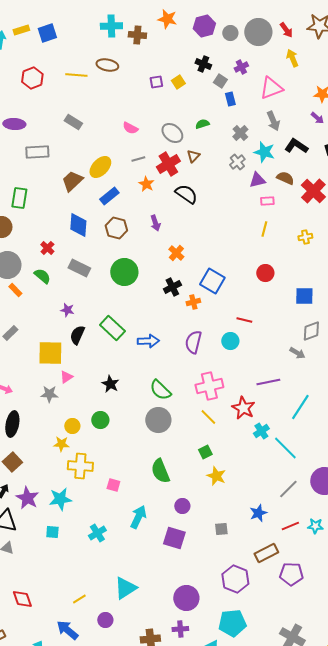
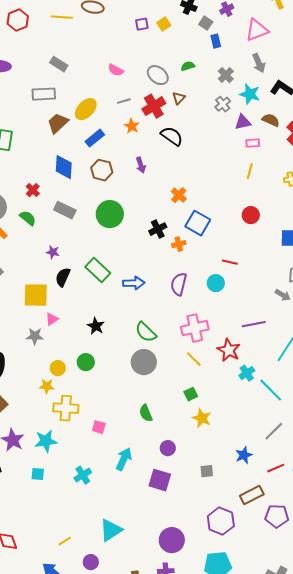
gray rectangle: (37, 152) -> (44, 94), moved
orange cross: (176, 253) -> (179, 195), moved
green semicircle: (160, 471) -> (146, 413), size x0.7

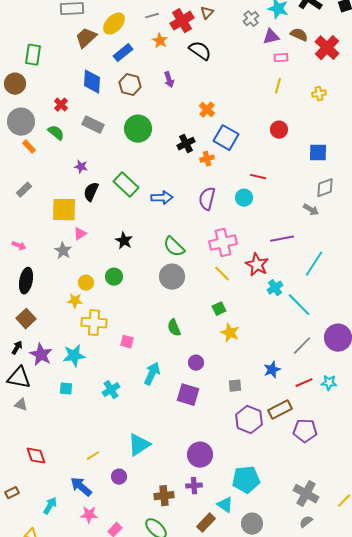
gray star: (35, 336) -> (63, 251), turned 30
purple hexagon: (221, 521) -> (249, 420), moved

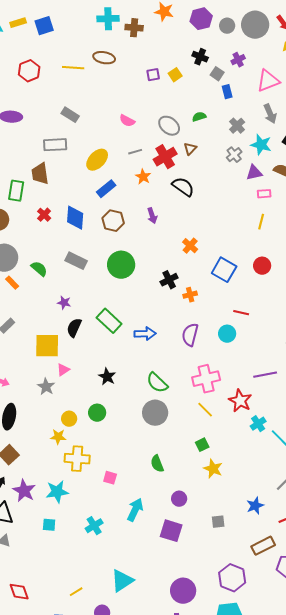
brown trapezoid: (86, 38) -> (40, 174), moved, turned -55
red cross: (61, 105) -> (44, 215), moved
blue square: (226, 138) -> (224, 270), moved
purple hexagon: (249, 420) -> (232, 578), moved

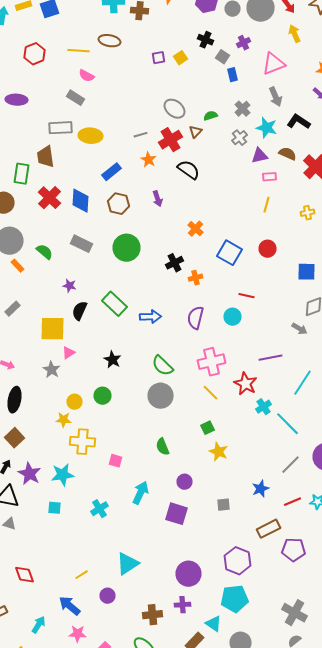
green semicircle: (199, 117) -> (210, 116), moved
pink semicircle: (127, 121) -> (86, 76), moved
yellow ellipse: (97, 160) -> (90, 136), moved, turned 50
red cross: (44, 215) -> (50, 198), size x1.6

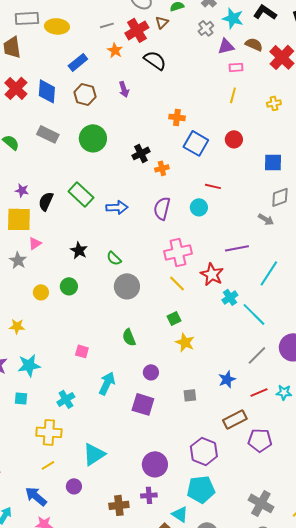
orange cross: (196, 229) -> (177, 117), moved, turned -35
purple star: (70, 286) -> (22, 190), moved
green semicircle: (162, 366) -> (114, 258), moved, size x0.7
yellow star: (64, 420) -> (17, 326), moved
yellow cross: (82, 442) -> (49, 432), moved

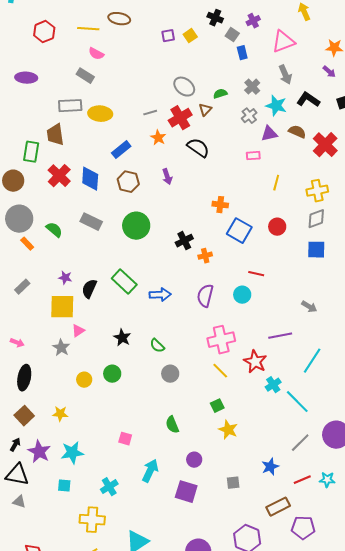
pink rectangle: (236, 67) -> (253, 156), moved
yellow cross: (274, 103) -> (317, 191), size x1.5
gray diamond: (280, 197) -> (316, 219), moved
gray circle: (127, 286) -> (170, 374), size x0.7

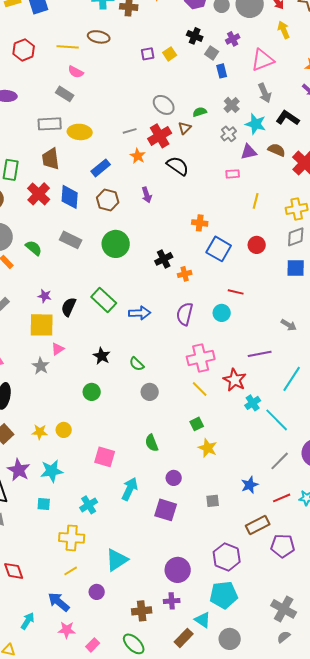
brown trapezoid: (55, 135) -> (51, 159), moved
yellow circle: (84, 380) -> (64, 430), moved
pink square: (125, 439) -> (105, 457), size x1.5

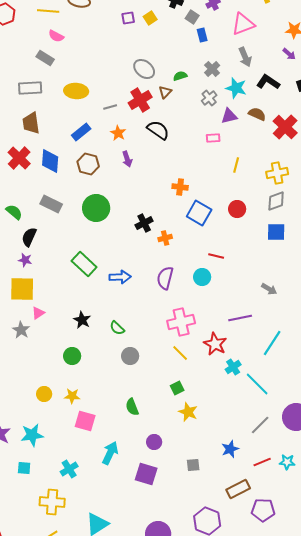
gray line: (130, 131) -> (110, 107), moved
yellow ellipse: (80, 132) -> (76, 91), moved
orange star: (138, 156) -> (118, 133), moved
black semicircle: (69, 307) -> (29, 237), moved
yellow star: (40, 432) -> (72, 396), moved

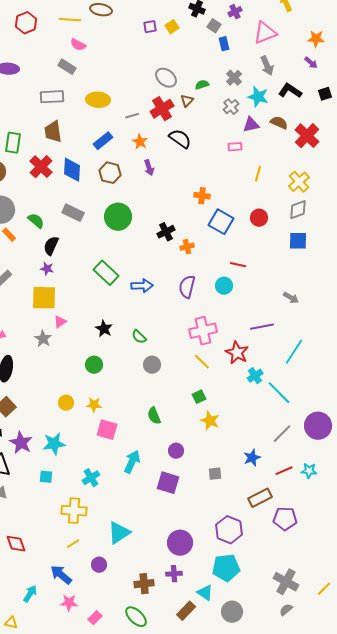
yellow cross: (277, 173) -> (299, 182), turned -30

